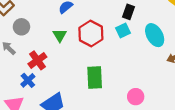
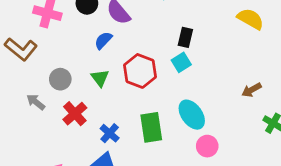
gray circle: (21, 27) -> (60, 79), moved
cyan ellipse: (155, 35) -> (192, 115), moved
blue cross: (28, 80) -> (110, 133), moved

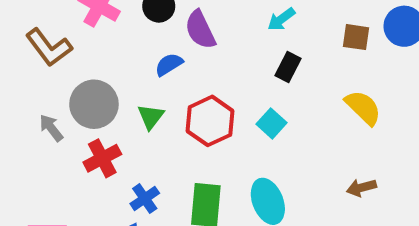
yellow semicircle: (251, 19) -> (363, 108), moved
black rectangle: (185, 37) -> (288, 67), moved
cyan square: (181, 62) -> (272, 123), turned -30
gray circle: (60, 79) -> (94, 104), size x1.5

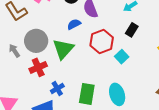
green triangle: (151, 117) -> (63, 49), size x1.6
red hexagon: (210, 121) -> (102, 42), moved

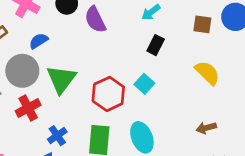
blue semicircle: (74, 24) -> (39, 41), moved
red hexagon: (102, 42) -> (108, 94), moved

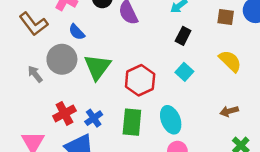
blue semicircle: (39, 41) -> (77, 32), turned -102
cyan square: (144, 84) -> (184, 72), moved
red cross: (28, 108) -> (64, 113), moved

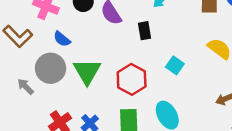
black rectangle: (183, 36) -> (145, 31), moved, turned -30

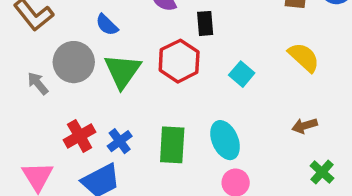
blue semicircle: (62, 39) -> (107, 25), moved
red hexagon: (132, 79) -> (179, 61), moved

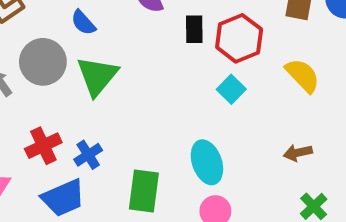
red hexagon: (179, 61) -> (239, 38), moved
green rectangle: (172, 145) -> (144, 191), moved

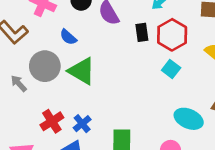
green triangle: (97, 76) -> (82, 71), turned -32
cyan ellipse: (207, 162) -> (189, 119), moved, turned -40

